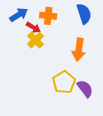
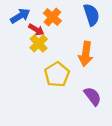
orange cross: (48, 16) -> (52, 17), turned 35
yellow pentagon: (64, 82) -> (57, 74), moved

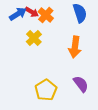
red arrow: (36, 30) -> (32, 12), moved
yellow pentagon: (57, 74) -> (46, 90), moved

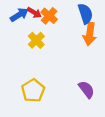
orange arrow: (75, 47) -> (90, 34), moved
yellow pentagon: (46, 90) -> (33, 91), moved

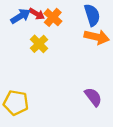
orange arrow: (90, 34) -> (97, 37), turned -85
yellow pentagon: (33, 91) -> (16, 103), moved, turned -30

